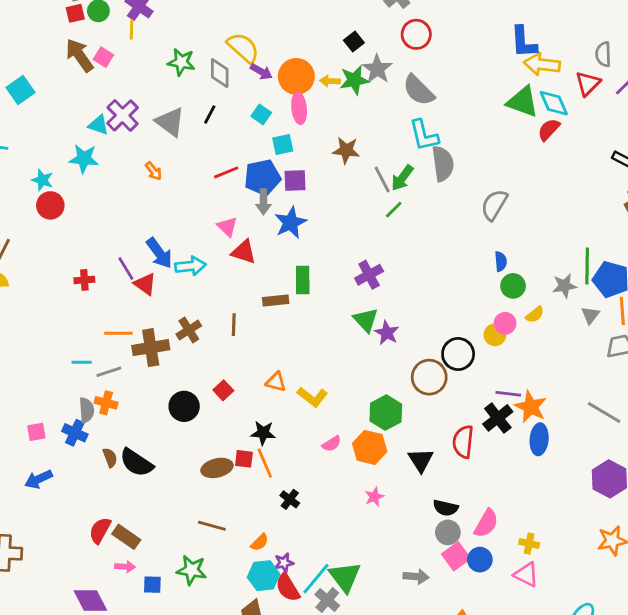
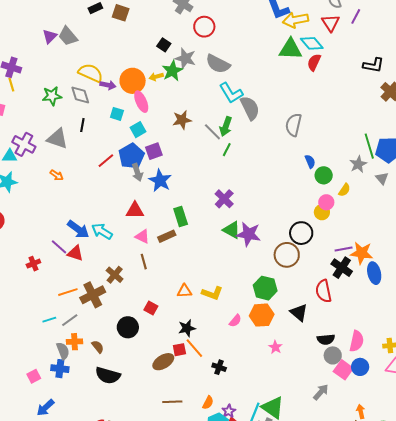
pink triangle: (227, 227) -> (142, 236), moved
cyan arrow: (190, 266) -> (102, 231), turned -125
purple star: (387, 333) -> (249, 234), size x1.4
brown semicircle: (110, 458) -> (98, 347), moved
gray arrow: (416, 577) -> (321, 392), turned -36

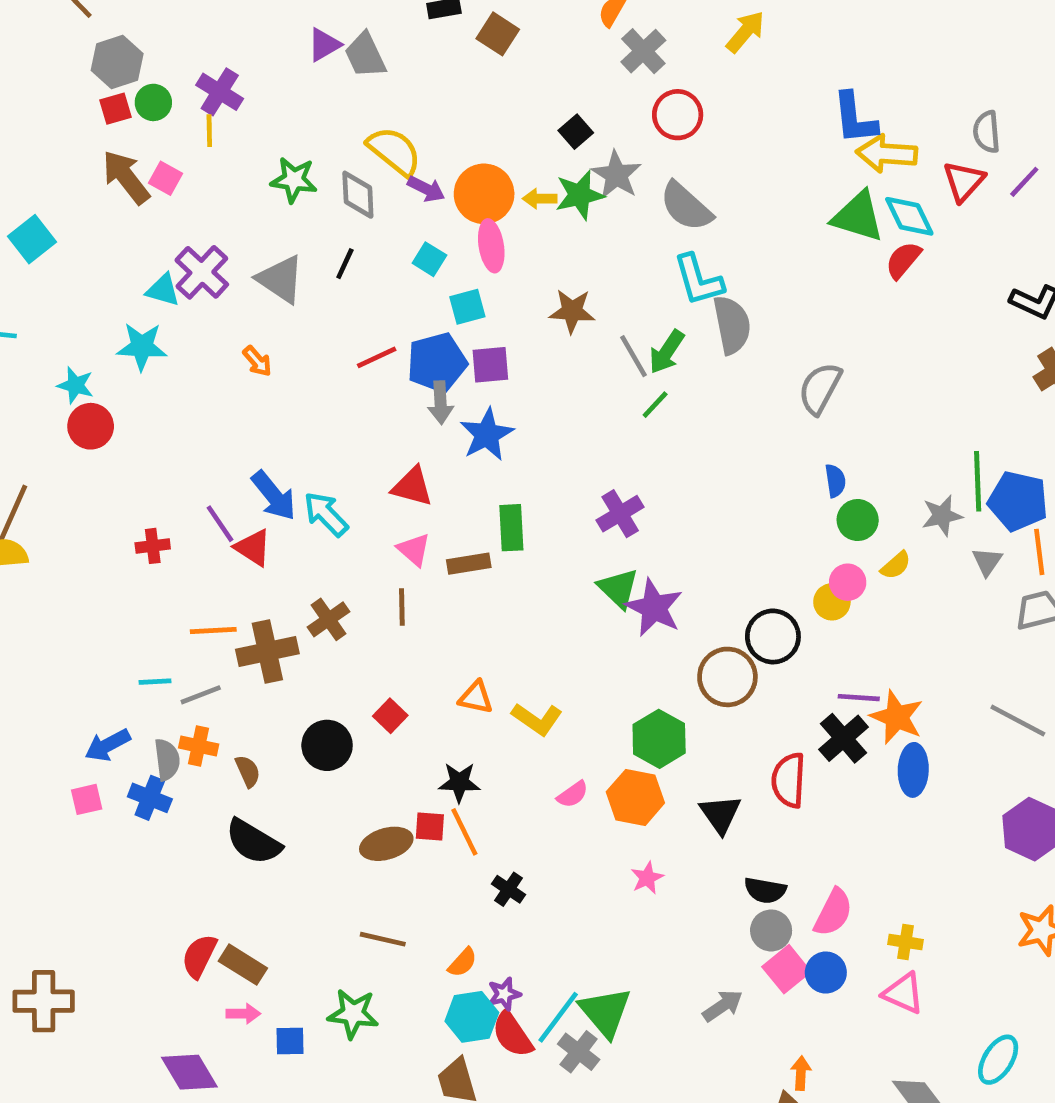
blue arrow: (45, 408) -> (108, 745), moved

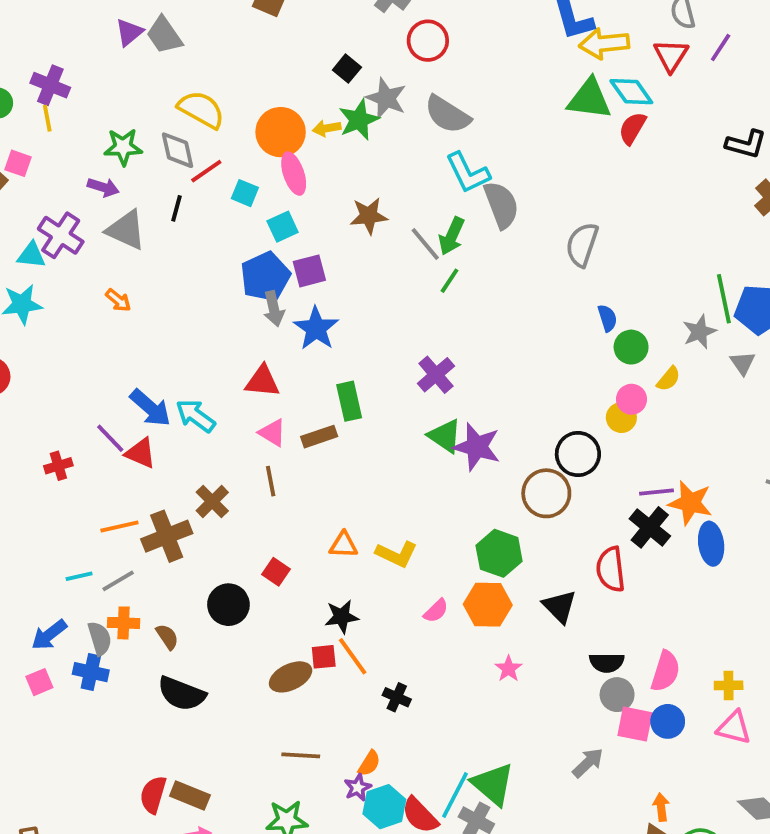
purple arrow: (426, 189) -> (103, 187), moved
red line: (377, 357) -> (206, 171), moved
pink square: (786, 969) -> (635, 724), turned -30
purple star: (504, 994) -> (358, 788), moved

